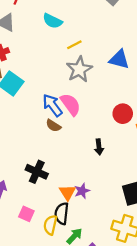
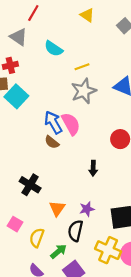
cyan semicircle: (52, 21) -> (54, 49), moved
purple star: (82, 191) -> (87, 209), moved
black semicircle: (62, 214) -> (75, 231), moved

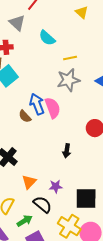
brown semicircle: (52, 142) -> (25, 116), moved
black semicircle: (75, 231) -> (43, 204), turned 108

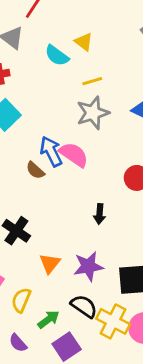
yellow triangle: (82, 12) -> (84, 42), moved
pink semicircle: (53, 108) -> (74, 155), turned -30
purple star: (56, 186) -> (88, 266), size x1.5
black semicircle: (43, 204) -> (84, 306), moved

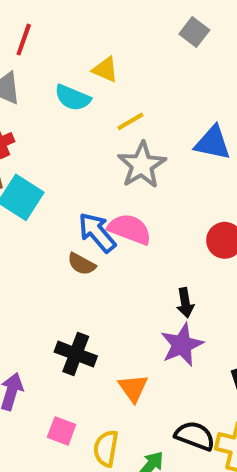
purple star: (88, 266) -> (182, 345), moved

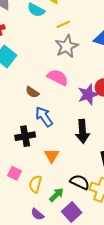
blue arrow: (97, 232) -> (44, 117), moved
black arrow: (185, 303) -> (82, 131), moved, size x1.6
purple star: (182, 345) -> (88, 95), moved
black cross: (76, 354) -> (25, 136), turned -36

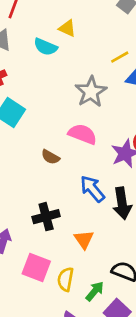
yellow line: (63, 24) -> (120, 57), moved
blue arrow: (44, 117) -> (92, 189), moved
pink square: (14, 173) -> (36, 267), size x1.5

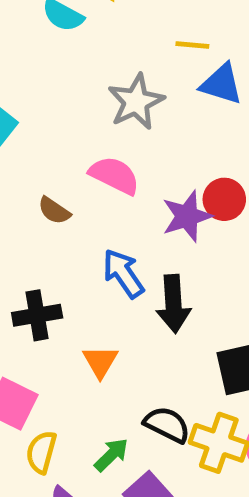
yellow line: (120, 57) -> (192, 45), turned 30
yellow semicircle: (65, 279) -> (41, 452), moved

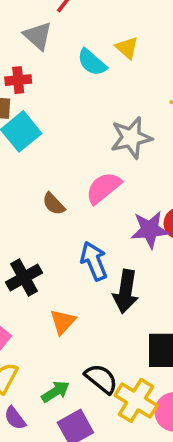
pink semicircle: (114, 175) -> (103, 188), turned -78
black cross: (37, 315) -> (24, 278), turned -32

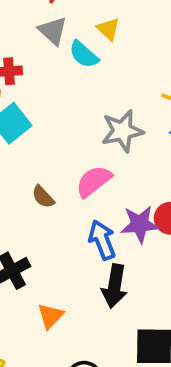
gray triangle: (38, 36) -> (53, 31), moved
yellow triangle: (127, 48) -> (108, 29), moved
blue arrow: (94, 261) -> (102, 240), moved

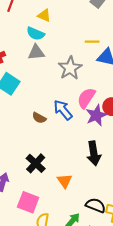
gray triangle: (53, 31) -> (36, 52), moved, turned -30
pink semicircle: (94, 181) -> (86, 98), moved
blue arrow: (102, 240) -> (63, 110), moved

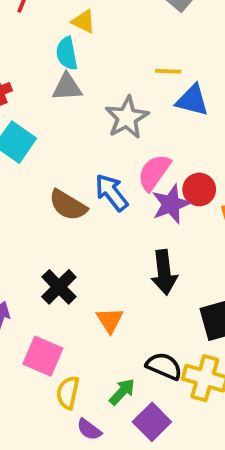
cyan semicircle: (35, 34) -> (67, 53), turned 54
brown semicircle: (39, 118) -> (68, 205), size x1.5

